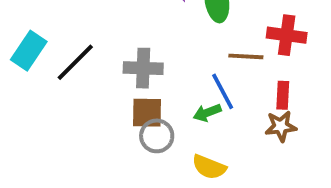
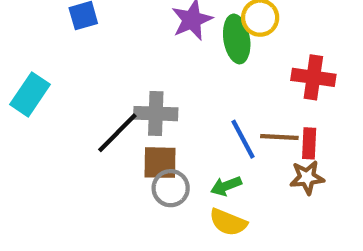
brown line: (246, 56) -> (279, 137), moved
black line: (75, 62) -> (117, 133), moved
green arrow: (207, 113) -> (226, 186), moved

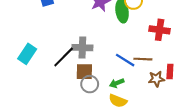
cyan rectangle: (30, 94) -> (27, 54), moved
blue line: (243, 139) -> (125, 60), turned -30
red rectangle: (309, 143) -> (170, 72), moved

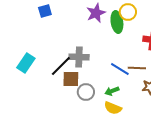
brown square: (84, 72) -> (71, 79), moved

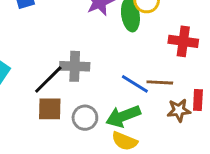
brown square: (71, 79) -> (50, 109), moved
green arrow: (112, 91) -> (123, 116), size x1.6

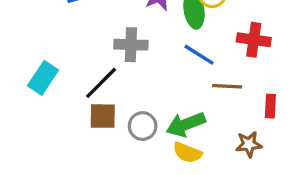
gray cross: (75, 66) -> (131, 45), moved
blue line: (135, 84) -> (199, 55), moved
brown star: (179, 110) -> (249, 144), moved

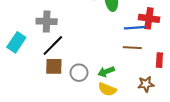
gray cross: (131, 45) -> (47, 21), moved
blue line: (199, 55) -> (134, 28), moved, turned -36
green arrow: (186, 124) -> (106, 72), size x0.7

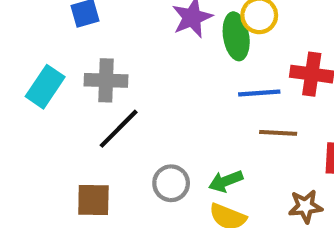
blue line: (134, 28) -> (259, 93), moved
cyan rectangle: (16, 42) -> (45, 87), moved
brown square: (54, 66) -> (93, 200), moved

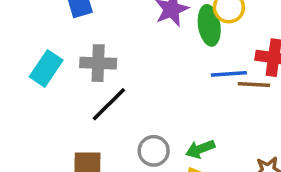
brown line: (278, 133) -> (254, 85), moved

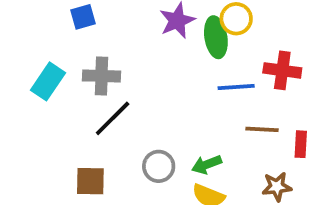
brown line: (254, 85) -> (262, 129), moved

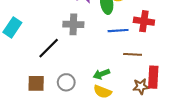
gray cross: (101, 76) -> (73, 24), moved
red rectangle: (301, 144) -> (153, 77), moved, size x1.5
gray circle: (159, 166) -> (66, 82), moved

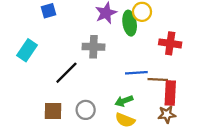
blue line: (118, 31) -> (136, 73), moved
red rectangle: (153, 77) -> (170, 93), moved

